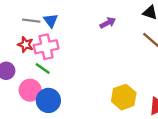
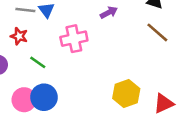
pink cross: (46, 47) -> (74, 39), moved
pink circle: (30, 90) -> (24, 100), moved

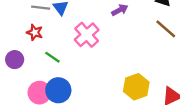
pink cross: (74, 39) -> (87, 35), turned -30

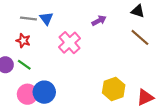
green line: (52, 57) -> (24, 65), moved

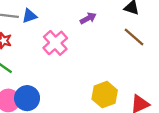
blue triangle: (46, 18) -> (29, 16), turned 48

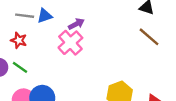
purple arrow: (88, 18) -> (76, 24), moved

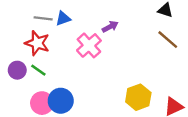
purple arrow: (76, 24) -> (110, 27), moved
red star: (19, 40) -> (37, 43), size x1.5

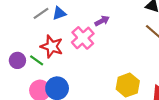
gray line: (43, 18) -> (41, 13), turned -42
red star: (37, 43) -> (52, 46), moved

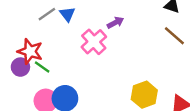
blue triangle: (59, 13) -> (67, 14), turned -48
red star: (52, 46) -> (30, 51), moved

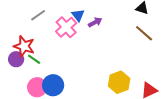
blue triangle: (67, 14) -> (78, 15), moved
pink cross: (94, 42) -> (66, 27), moved

